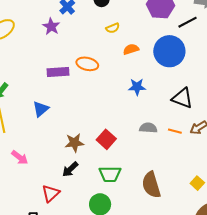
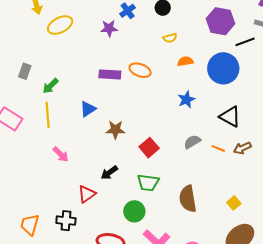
purple star: (51, 26) -> (109, 28), turned 30
blue star: (137, 87) -> (186, 99), turned -30
gray semicircle: (148, 128) -> (192, 142), turned -42
brown star: (74, 143) -> (115, 130), moved

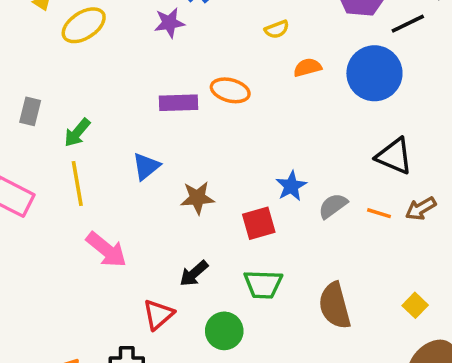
blue star: (186, 99) -> (291, 186), moved
red square: (149, 148) -> (259, 223), turned 30
pink arrow: (61, 154) -> (106, 250), size x1.4
green circle: (134, 211) -> (224, 331), moved

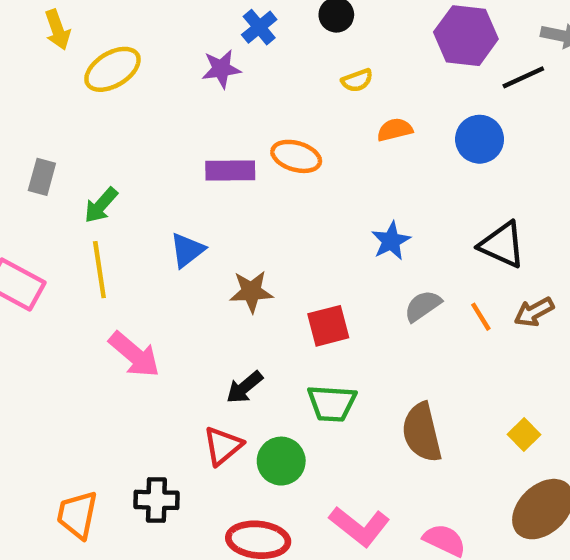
blue circle: (374, 73) -> (480, 139), size x0.7
blue star: (291, 186) -> (391, 241), moved
orange line: (379, 213) -> (481, 317), turned 40
red triangle: (158, 314) -> (223, 446), moved

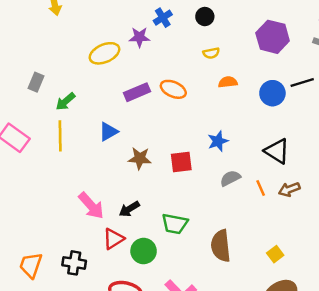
yellow ellipse: (112, 69) -> (104, 53), moved
black line: (523, 77) -> (302, 83), moved
purple rectangle: (230, 170) -> (137, 92), turned -30
red square: (328, 326) -> (181, 162), moved
pink arrow: (134, 355) -> (91, 206), moved

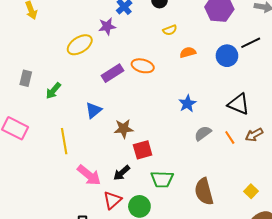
yellow line: (60, 136) -> (64, 141), moved
red square: (181, 162) -> (143, 150), moved

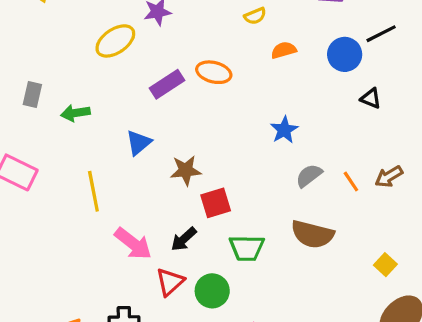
green arrow: (53, 91) -> (75, 113), turned 42
black triangle: (239, 104) -> (371, 98), moved, size x0.6
brown semicircle: (204, 192) -> (313, 234), moved, turned -60

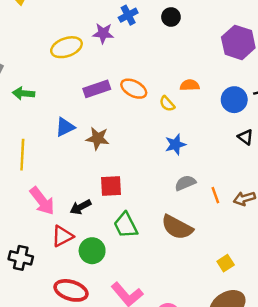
yellow semicircle: (255, 16) -> (167, 104), moved, turned 56
brown star: (186, 170) -> (98, 138), moved
green trapezoid: (247, 248) -> (126, 225), turned 48

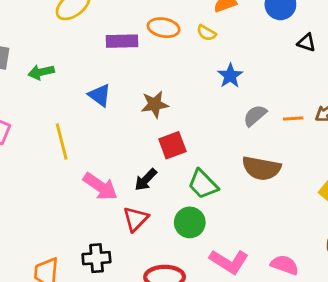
purple rectangle: (97, 89) -> (122, 41), turned 35
blue triangle: (65, 127) -> (100, 95), turned -40
brown star: (98, 138) -> (155, 104), moved
orange line: (215, 195) -> (293, 119), turned -56
green circle: (92, 251) -> (190, 222), moved

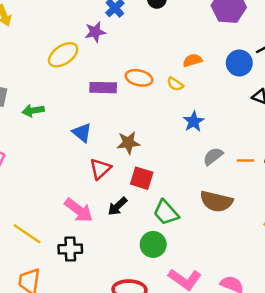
yellow line: (62, 142) -> (27, 234), moved, turned -44
red square: (172, 145) -> (142, 178), turned 35
red triangle: (136, 219) -> (100, 169), moved
black cross: (96, 258) -> (70, 249), moved

